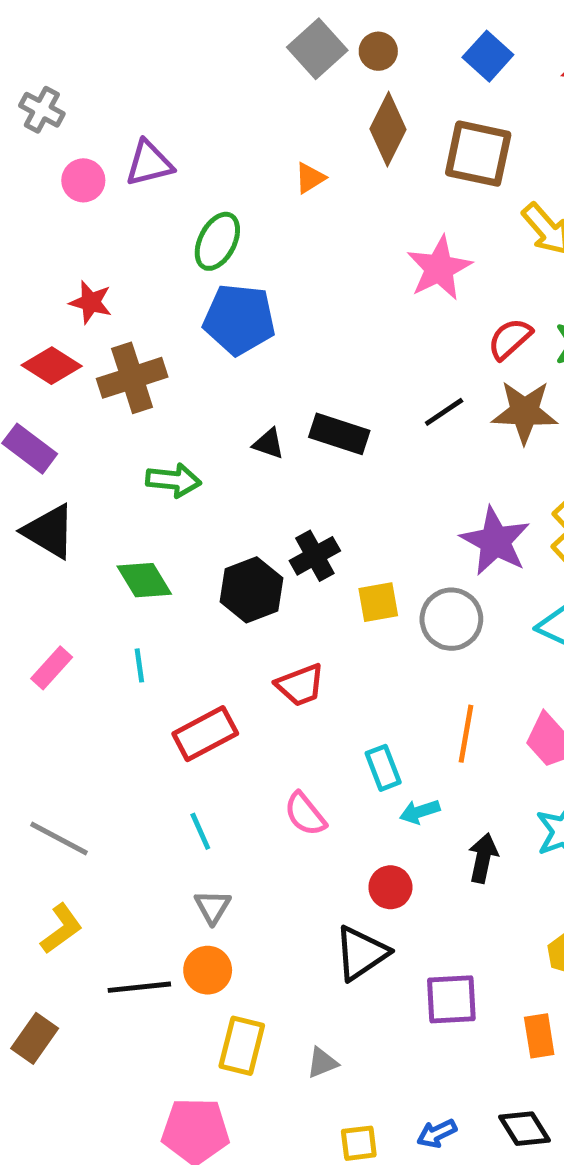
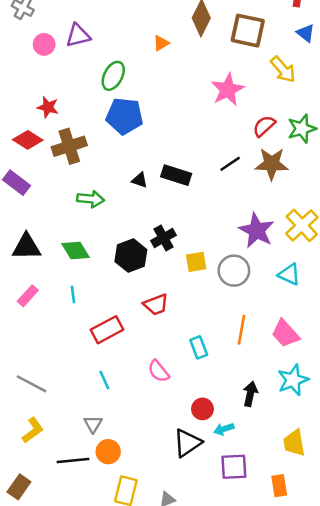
black triangle: (49, 531) -> (26, 247), moved, turned -32
cyan arrow: (420, 812) -> (224, 429), moved
gray triangle: (213, 907) -> (93, 424), moved

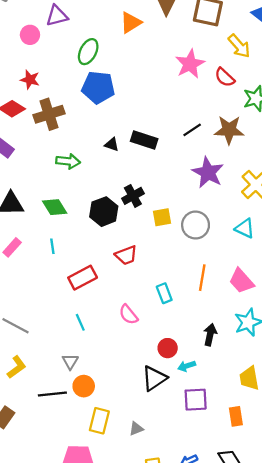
orange triangle: (161, 43) -> (131, 23), size x1.5
pink circle: (44, 44) -> (30, 35), moved
red semicircle: (264, 126) -> (225, 77), moved, turned -95
purple star: (257, 230) -> (208, 172), moved

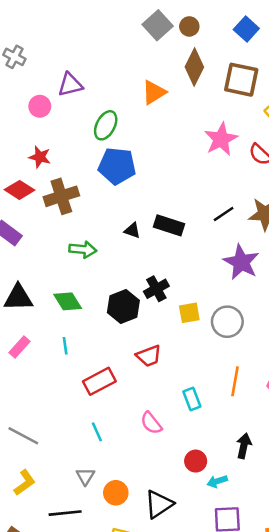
black triangle: (154, 378) -> (159, 504), moved
orange circle: (84, 386) -> (116, 493), moved

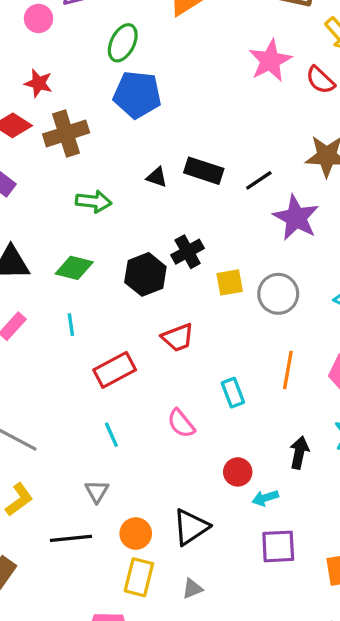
black line: (224, 214) -> (259, 180), moved
green diamond: (68, 301) -> (74, 268), turned -44
orange circle: (116, 493) -> (136, 534), moved

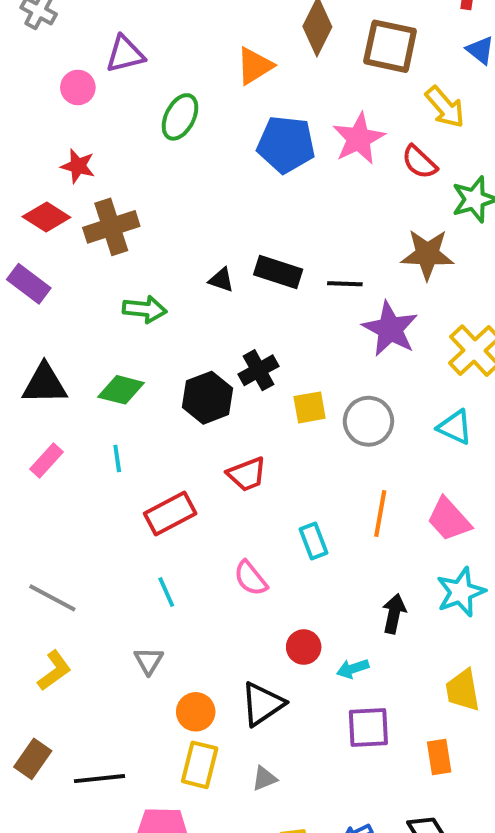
blue pentagon: (137, 95) -> (286, 144), moved
black line: (259, 180) -> (345, 284), turned 36
red circle: (238, 472) -> (304, 647), moved
black line: (71, 538) -> (99, 779), moved

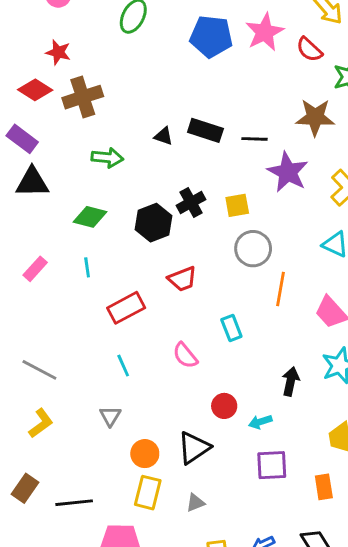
black triangle: (45, 384) -> (32, 182), moved
yellow square: (310, 407) -> (237, 205), moved
gray circle: (368, 421) -> (253, 249), moved
orange line: (380, 514) -> (280, 289), moved

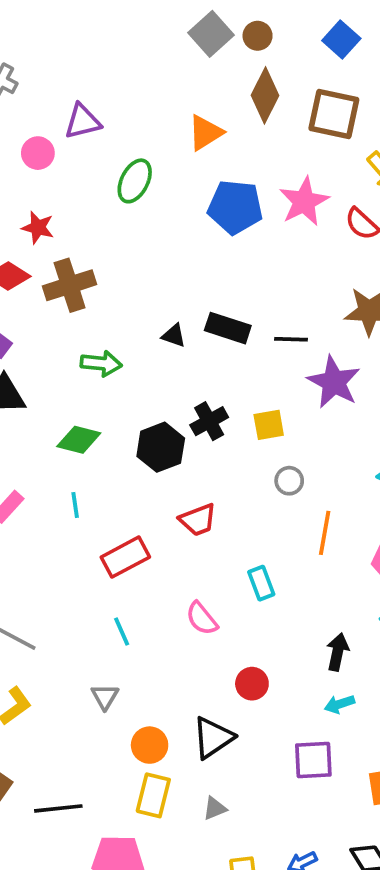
gray circle: (253, 249) -> (289, 481), size x0.6
cyan arrow: (260, 422) -> (339, 704), moved

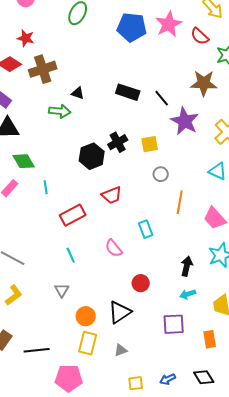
black triangle: (174, 336) -> (78, 93), moved
black line: (291, 339) -> (162, 98), turned 48
green diamond: (79, 440) -> (24, 161), moved, turned 45

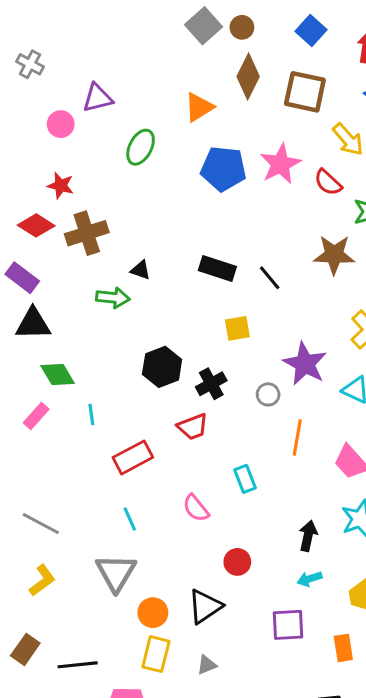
purple star: (185, 121) -> (305, 364), moved
black cross: (118, 142) -> (211, 384), moved
yellow square: (150, 144) -> (237, 328), moved
gray triangle: (62, 290) -> (116, 573), size x1.8

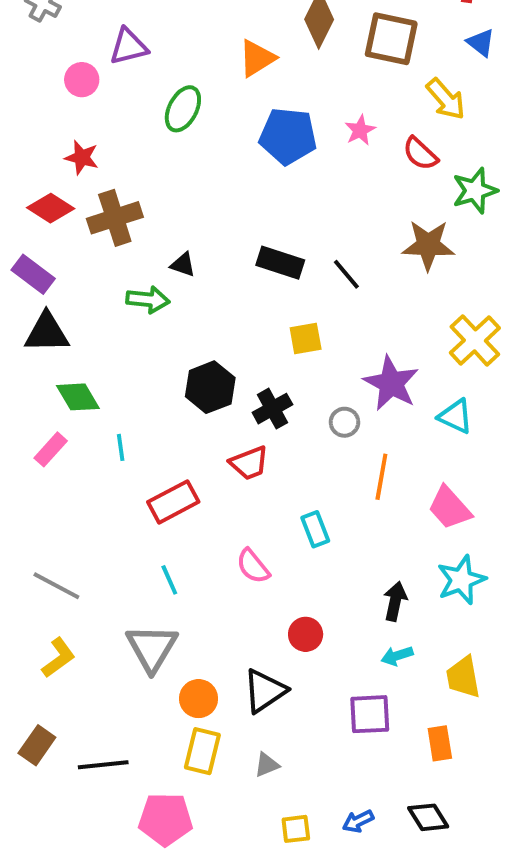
pink star: (280, 164) -> (360, 130), size x0.6

